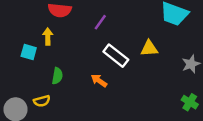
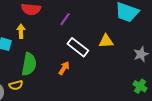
green semicircle: (57, 76) -> (29, 64), size x1.6
orange arrow: (99, 81) -> (64, 68), turned 88

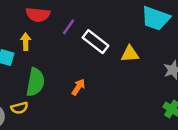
purple line: (65, 19) -> (69, 27), moved
white rectangle: (78, 47) -> (96, 42), moved

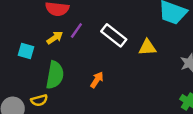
purple line: (69, 27) -> (76, 31), moved
yellow arrow: (26, 42) -> (55, 38), moved, turned 56

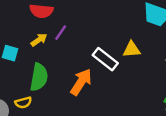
white rectangle: (114, 35) -> (105, 59), moved
orange arrow: (97, 80) -> (81, 82), size x1.6

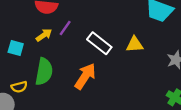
white rectangle: (105, 59) -> (99, 43), moved
yellow semicircle: (23, 102) -> (19, 87), moved

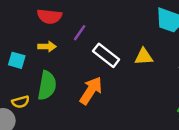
purple line: (65, 28) -> (80, 33), moved
yellow arrow: (44, 35) -> (47, 47), turned 35

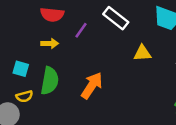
white rectangle: (106, 55) -> (116, 18), moved
cyan square: (17, 60) -> (21, 69), moved

